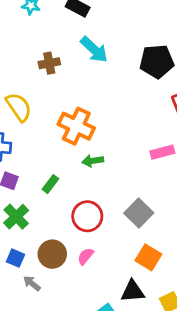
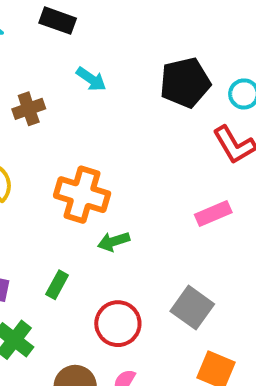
cyan arrow: (94, 50) -> (91, 79), size x0.7

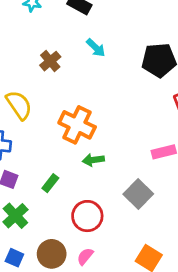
brown cross: (29, 109) -> (50, 61), turned -30
gray square: (192, 308) -> (138, 194), moved

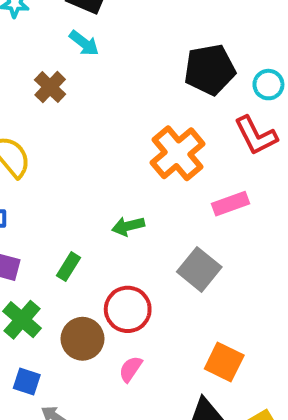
cyan arrow: (96, 48) -> (84, 43), moved
orange cross: (77, 125) -> (178, 153), moved, turned 30
brown circle: (52, 254) -> (83, 339), moved

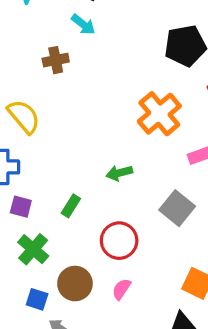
brown cross: (50, 87) -> (56, 60), turned 35
brown circle: (83, 339) -> (75, 284), moved

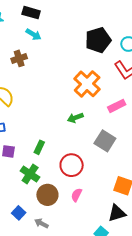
green arrow: (119, 173) -> (75, 118), moved
green cross: (33, 249) -> (30, 174), moved
blue square: (37, 299) -> (19, 213), moved, turned 32

